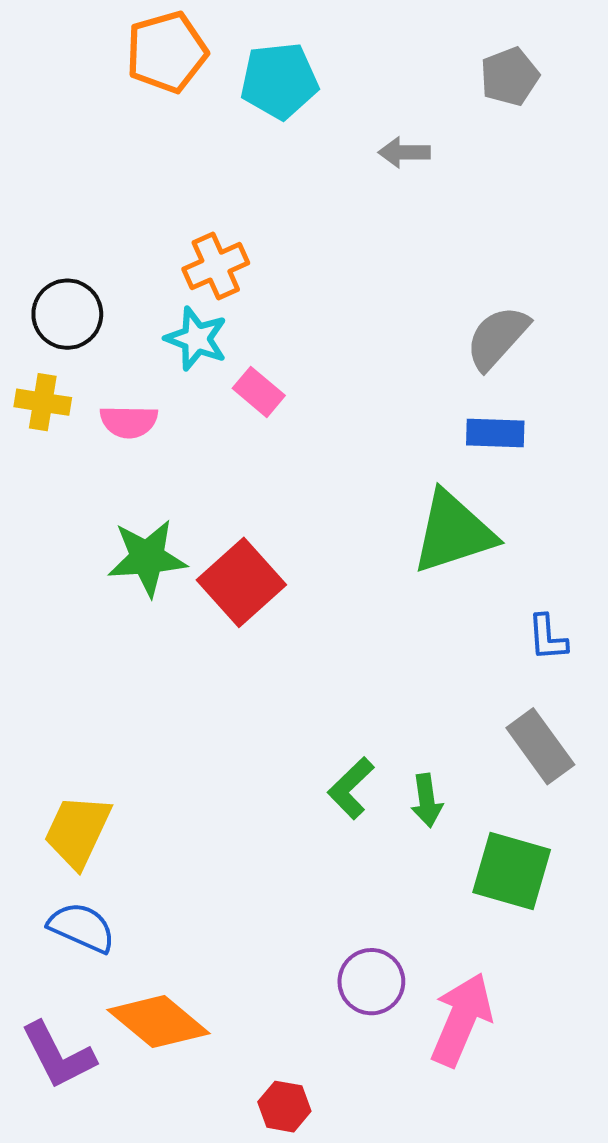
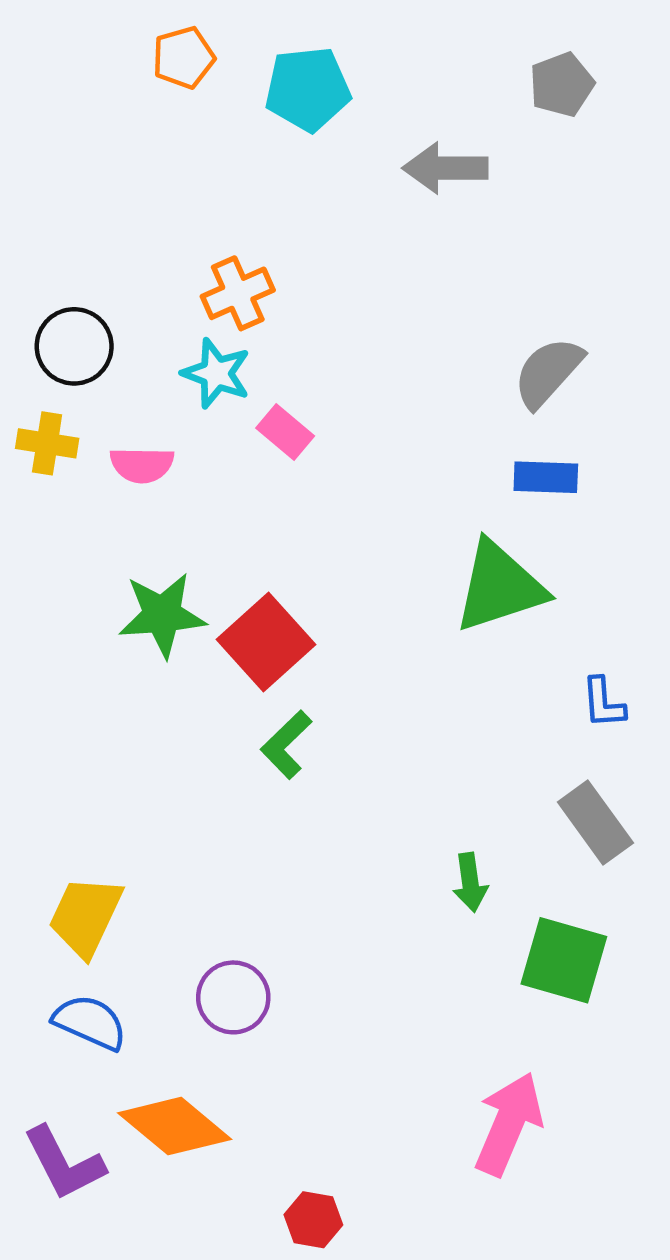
orange pentagon: (167, 52) -> (184, 57), size x0.7
gray arrow: (404, 152) -> (445, 168), size x1.5
green L-shape: (351, 788) -> (286, 745), moved
purple circle: (371, 982) -> (233, 997), moved

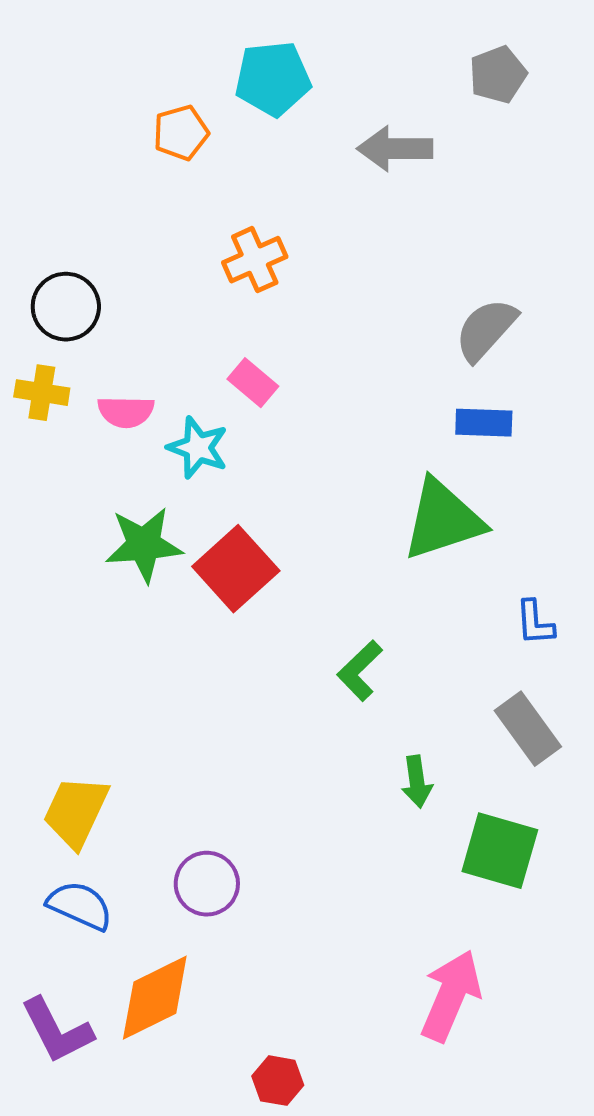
orange pentagon: (184, 57) -> (181, 133), moved
orange cross: (238, 293) -> (255, 260), moved
cyan star: (216, 373) -> (198, 448), moved
green L-shape: (286, 745) -> (360, 671), moved
orange diamond: (175, 1126) -> (155, 998), turned -66

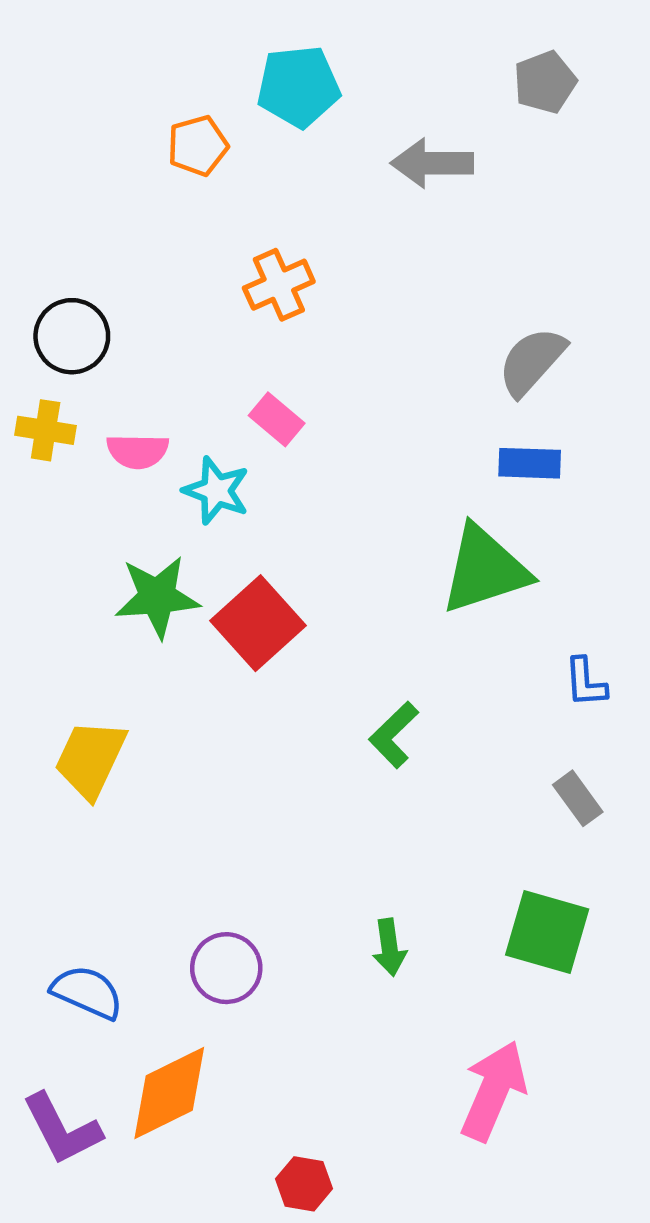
gray rectangle: (528, 729) -> (578, 798), size x0.7
green arrow: (417, 782) -> (389, 947), moved
yellow trapezoid: (76, 812) -> (90, 759), moved

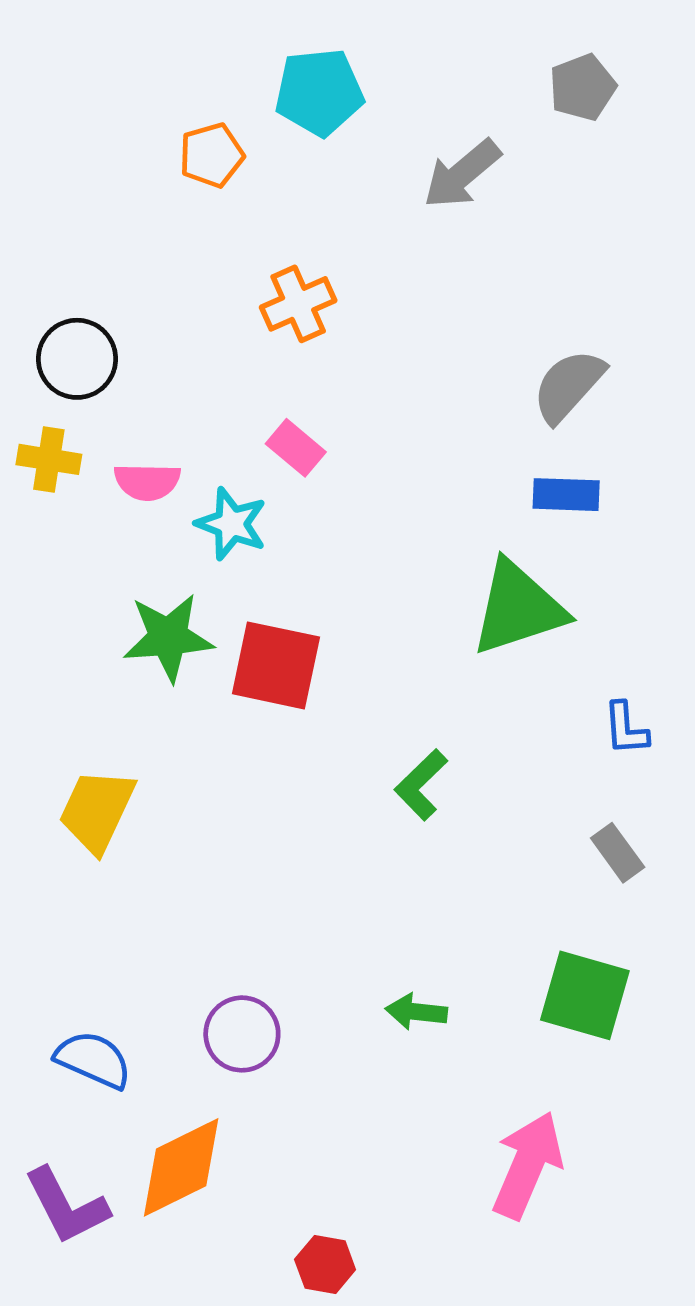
gray arrow: (432, 163) -> (462, 174), turned -40
red square: (258, 623) -> (276, 665), turned -36
green arrow: (389, 947) -> (416, 1012), turned 104

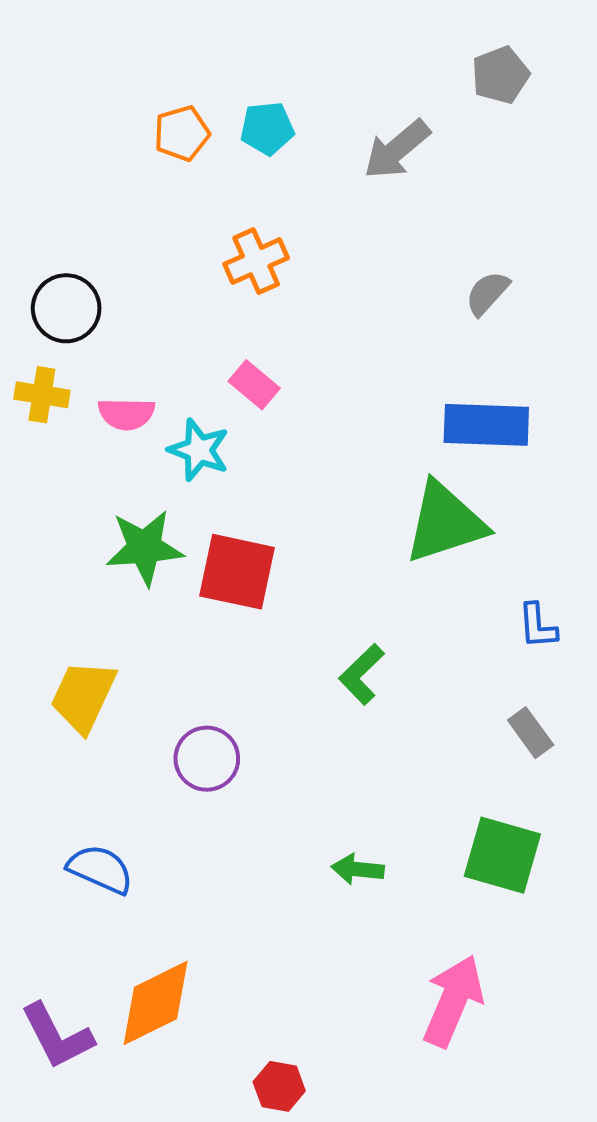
cyan pentagon: (319, 92) -> (267, 128), moved, size x0.7
gray semicircle: (568, 386) -> (487, 293), moved, size x0.7
blue rectangle: (566, 495) -> (486, 425), size x1.5
purple circle: (242, 1034) -> (207, 759), moved
blue semicircle: (93, 1060) -> (100, 869), moved

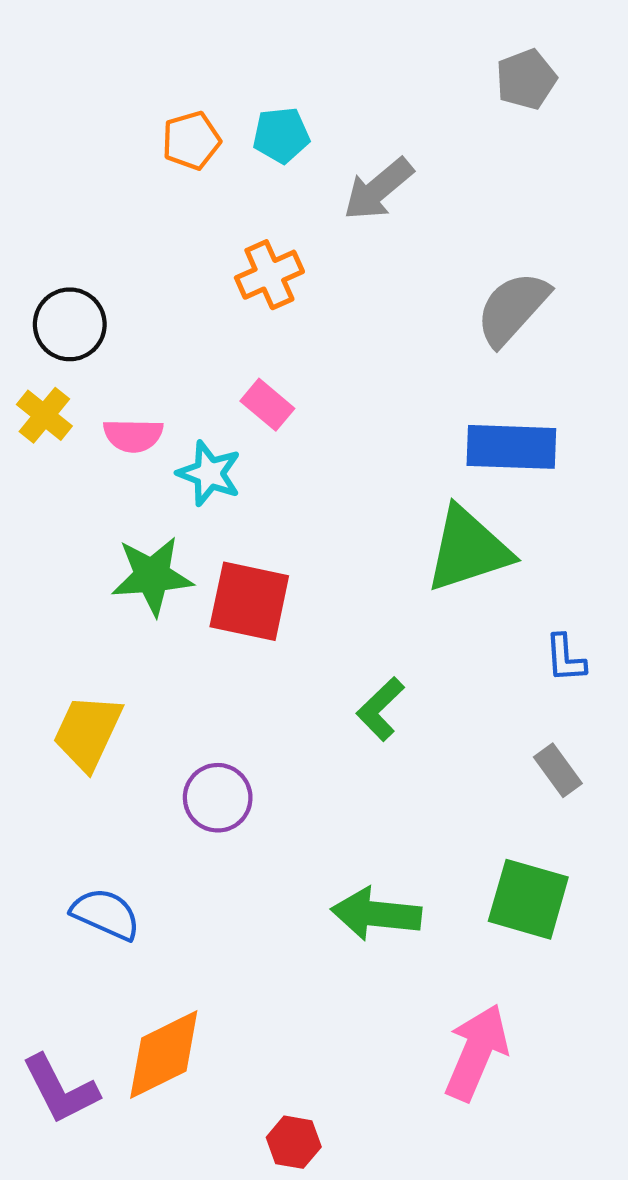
gray arrow: (397, 149) -> (378, 189), moved
gray semicircle: (487, 293) -> (512, 309), size x1.6
yellow cross: (42, 395) -> (44, 415), turned 30
green arrow: (358, 869) -> (376, 914), size x1.6

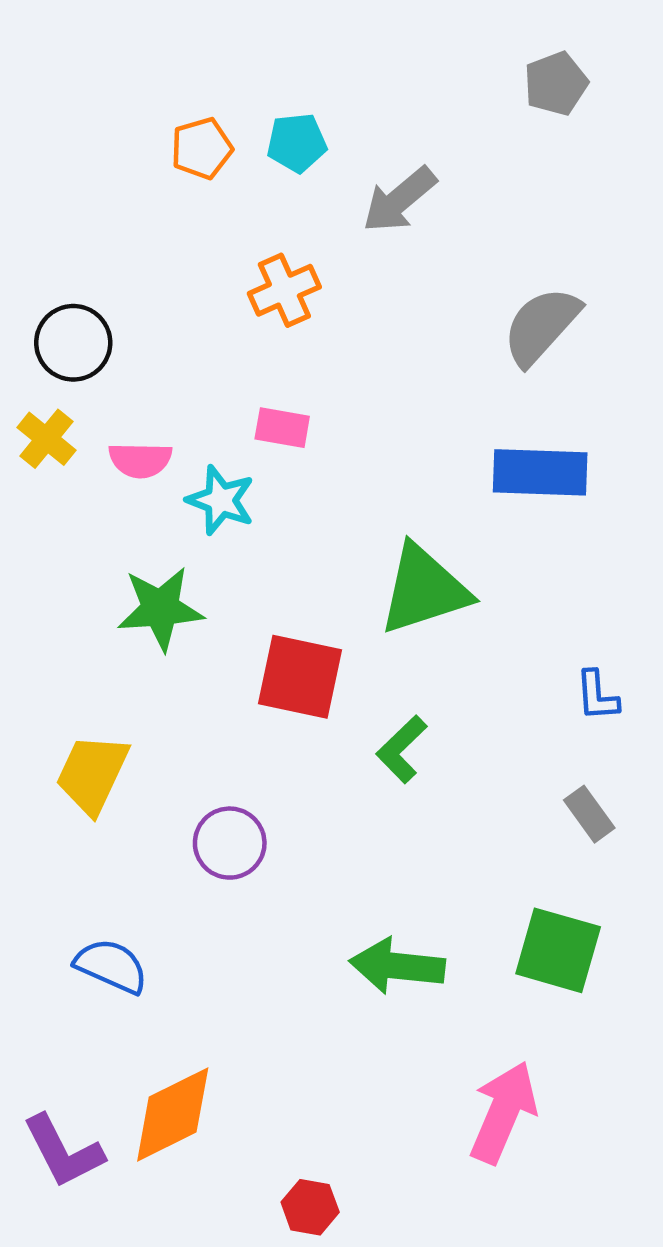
pink rectangle: (267, 405) -> (282, 428), turned -30
green triangle: (468, 549) -> (424, 590), moved
red square: (249, 601) -> (300, 677), moved

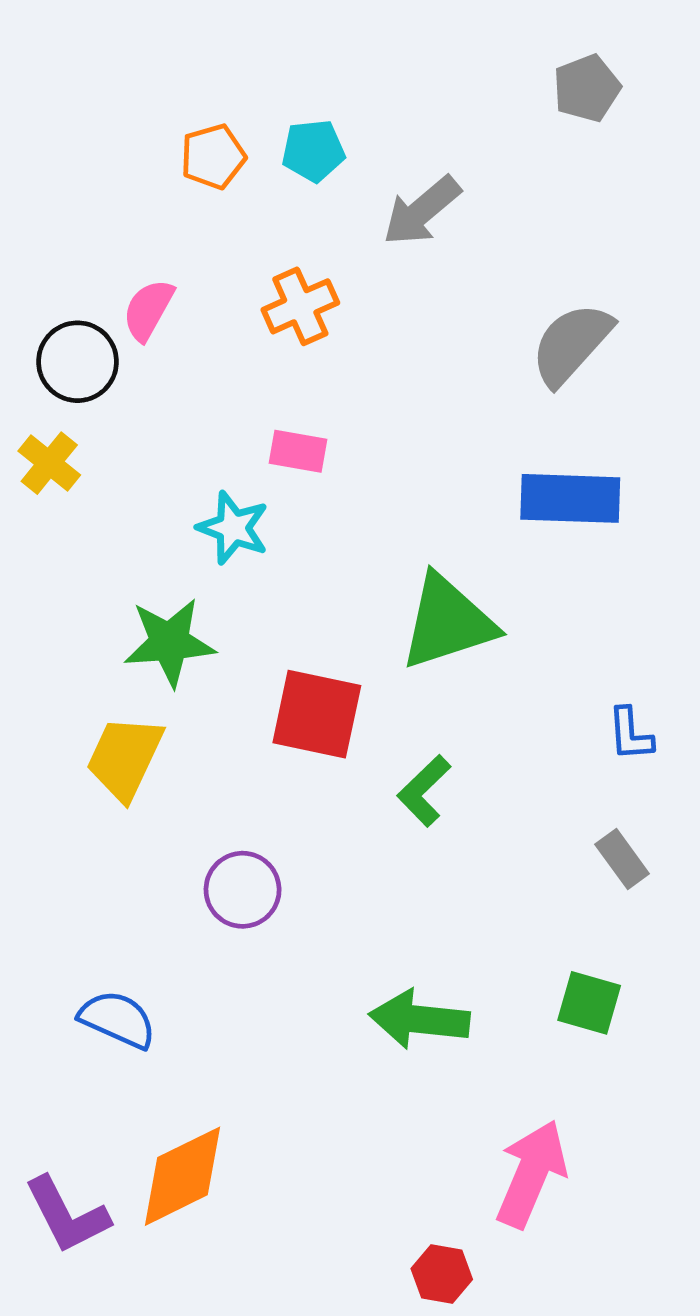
pink semicircle: (140, 460) -> (148, 310), moved, turned 118
yellow trapezoid: (92, 774) -> (125, 758), moved
green square: (558, 950) -> (589, 1003), size x0.7
red hexagon: (310, 1207) -> (442, 1274), moved

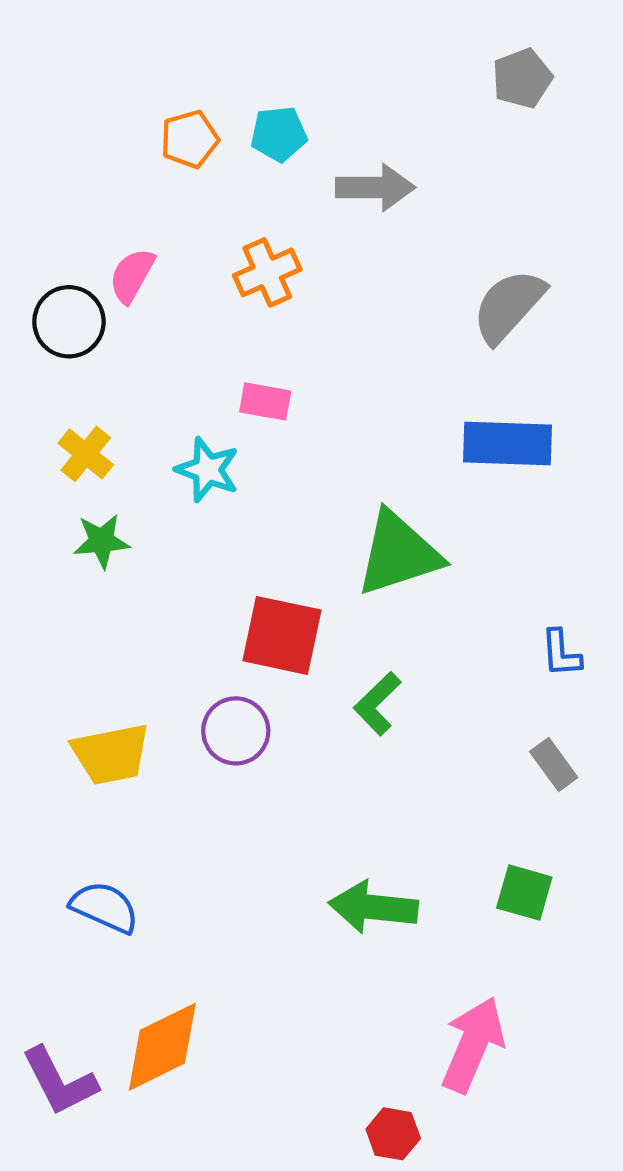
gray arrow: (422, 211) -> (375, 187), turned -140
yellow cross: (49, 463) -> (86, 454), moved
green star: (169, 642) -> (101, 541), moved, size x0.7
yellow trapezoid: (125, 758) -> (111, 754), moved, turned -126
purple circle: (243, 890) -> (236, 731), moved

